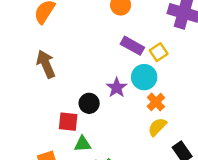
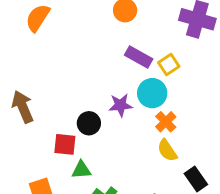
brown arrow: (46, 64) -> (23, 107), moved
purple star: (117, 88) -> (121, 105), turned 30
yellow semicircle: (157, 127) -> (167, 150), turned -78

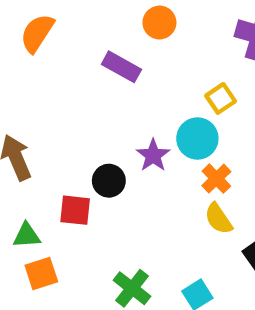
purple rectangle: (139, 57) -> (121, 67), moved
purple star: (121, 105) -> (153, 155), turned -30
green triangle: (81, 170) -> (27, 236), moved

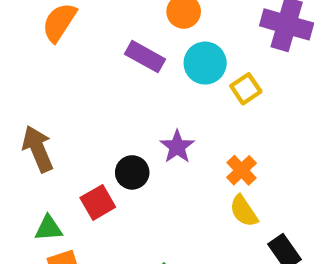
cyan circle: (197, 139) -> (205, 63), moved
red square: (75, 210) -> (98, 202), turned -36

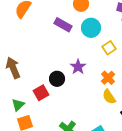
yellow square: (246, 89) -> (109, 48), moved
green triangle: (49, 228) -> (18, 105), turned -40

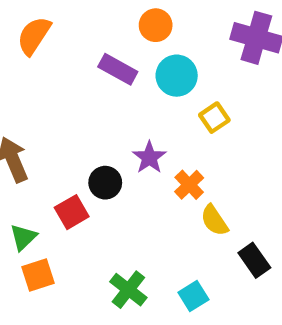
orange cross: (108, 78) -> (189, 185), moved

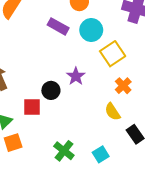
yellow square: (214, 118) -> (113, 54), size x1.5
orange cross: (189, 185) -> (123, 86), moved
red square: (72, 212) -> (32, 107), turned 30

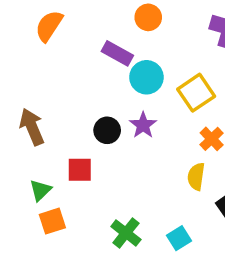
cyan circle: (91, 30) -> (146, 77), moved
black circle: (51, 90) -> (107, 130), moved
yellow semicircle: (113, 112) -> (196, 177), turned 42

